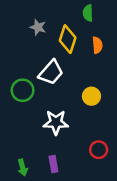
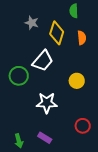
purple rectangle: (53, 164) -> (45, 138), turned -48

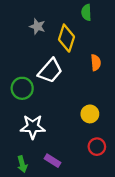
orange semicircle: (82, 38) -> (96, 63), moved
yellow circle: (77, 81) -> (90, 114), moved
white star: (47, 103) -> (33, 127), moved

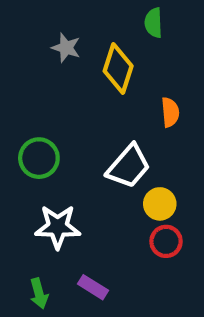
white trapezoid: (50, 71) -> (129, 166), moved
red circle: (97, 147) -> (166, 241), moved

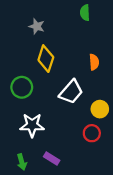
yellow diamond: (118, 69) -> (46, 59), moved
yellow circle: (160, 204) -> (100, 109), moved

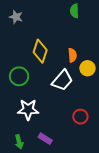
gray star: (37, 26) -> (16, 17), moved
orange semicircle: (94, 62) -> (72, 55), moved
yellow circle: (100, 109) -> (87, 68), moved

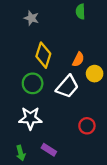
gray star: (16, 17) -> (31, 18), moved
orange semicircle: (72, 55) -> (78, 59), turned 32
green circle: (19, 76) -> (33, 83), moved

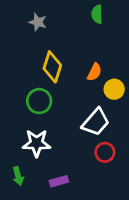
white trapezoid: (67, 87) -> (96, 122), moved
purple rectangle: (49, 150) -> (59, 181), turned -48
green arrow: (21, 153) -> (18, 176), moved

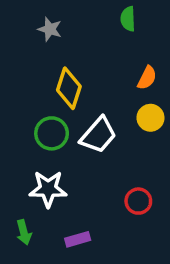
orange semicircle: (94, 72) -> (147, 78), moved
white trapezoid: (96, 122) -> (98, 135), moved

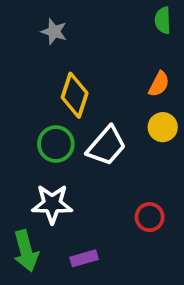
green semicircle: (128, 19) -> (163, 20), moved
green arrow: (24, 232) -> (26, 251), size x1.5

